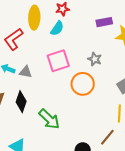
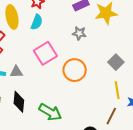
gray star: (95, 59) -> (79, 33), moved

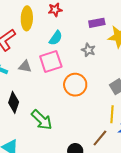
cyan semicircle: (37, 22) -> (56, 38), moved
gray triangle: (16, 72) -> (25, 66), moved

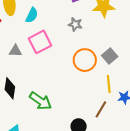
cyan semicircle: (56, 38) -> (32, 15), moved
orange circle: (75, 85) -> (85, 60), moved

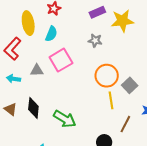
gray square: (110, 56) -> (130, 85), moved
yellow line: (109, 84) -> (111, 100), moved

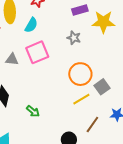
yellow line: (111, 100) -> (81, 99), turned 60
green arrow: (65, 119) -> (33, 111), size x0.6

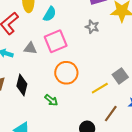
orange circle: (80, 74) -> (66, 73), moved

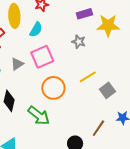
gray triangle: (30, 48) -> (17, 64), turned -40
yellow line: (100, 88) -> (88, 77), moved
green arrow: (51, 100) -> (39, 116), size x1.6

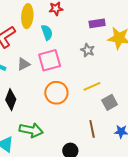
cyan semicircle: (36, 29) -> (47, 32), turned -56
green arrow: (39, 116) -> (31, 130), moved, turned -35
brown line: (98, 128) -> (92, 129), moved, turned -54

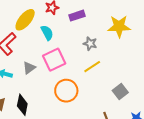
yellow ellipse: (27, 16) -> (25, 20), turned 45
purple rectangle: (97, 23) -> (77, 16), moved
yellow line: (92, 86) -> (92, 67), moved

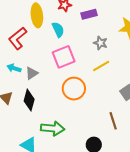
yellow ellipse: (25, 20) -> (37, 15), turned -50
gray triangle: (29, 68) -> (32, 73), moved

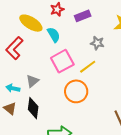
yellow ellipse: (37, 15) -> (31, 23), turned -45
yellow line: (101, 66) -> (88, 67), moved
cyan arrow: (14, 68) -> (13, 88), moved

